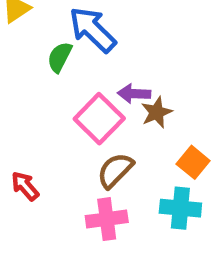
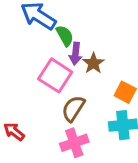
green semicircle: (60, 57) -> (65, 36), moved, turned 135
purple arrow: (134, 94) -> (75, 54), turned -75

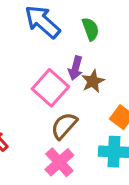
green semicircle: (65, 36) -> (90, 29), moved
pink cross: (74, 143) -> (59, 162), turned -32

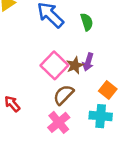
purple arrow: (75, 68) -> (88, 62), moved
brown star: (93, 81) -> (75, 65), moved

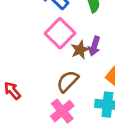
pink square: (54, 65) -> (60, 33), moved

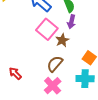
purple arrow: (94, 46) -> (71, 22), moved

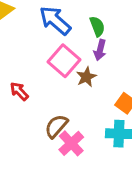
brown semicircle: (55, 64) -> (56, 126), moved
red arrow: (15, 73) -> (19, 91), moved

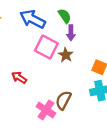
brown semicircle: (56, 126) -> (63, 100), moved
pink cross: (71, 143) -> (46, 110), moved

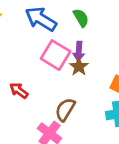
purple arrow: (71, 33) -> (79, 51), moved
brown semicircle: (63, 100) -> (65, 110), moved

